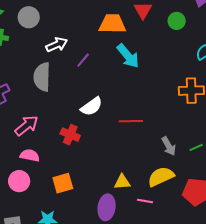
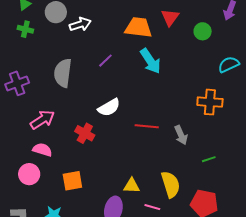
white arrow: (57, 45) -> (80, 24), moved
gray arrow: (169, 146) -> (181, 135), moved
yellow semicircle: (161, 177) -> (171, 184), turned 92

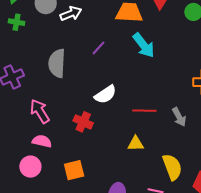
pink arrow: (42, 120) -> (40, 111), turned -85
yellow triangle: (132, 186) -> (136, 144), moved

